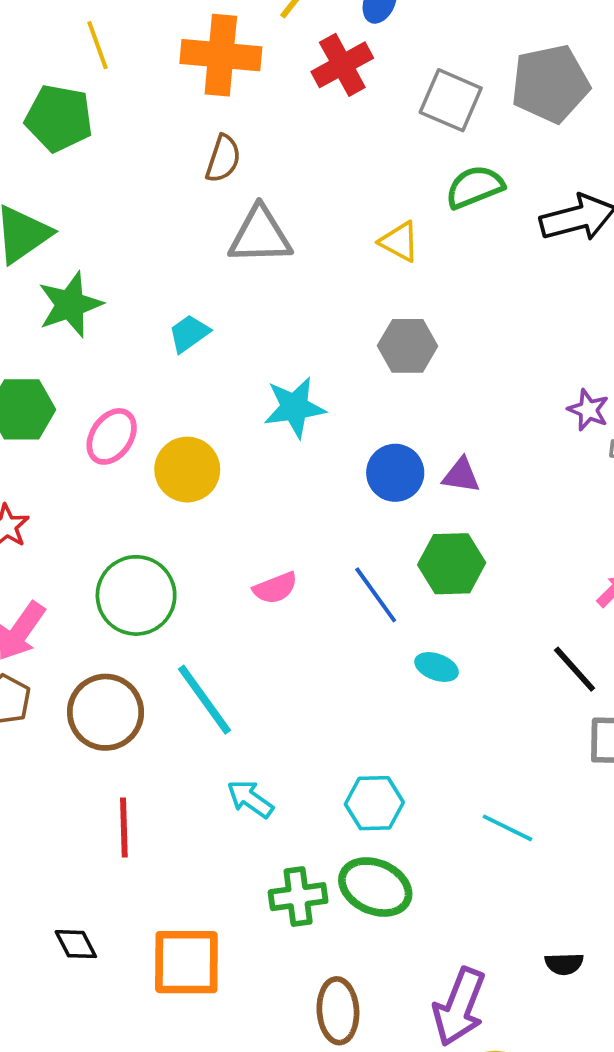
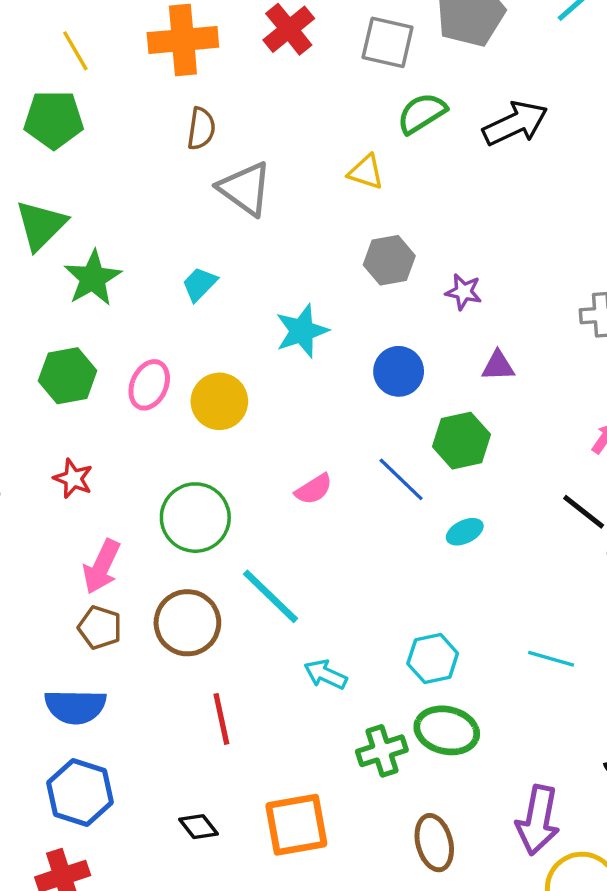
gray triangle: (260, 235) -> (245, 189), turned 48
purple star: (588, 410) -> (464, 292), moved
purple triangle: (461, 475) -> (498, 366), moved
cyan ellipse: (437, 667) -> (465, 532), turned -36

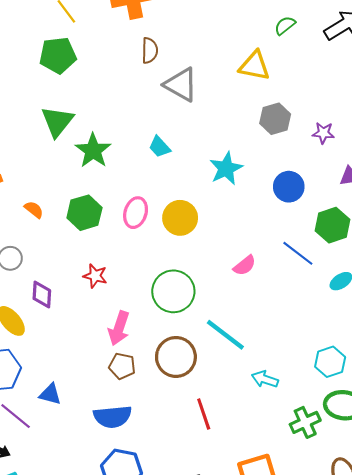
green semicircle: (422, 113) -> (285, 25), size x0.7
yellow triangle: (366, 172) -> (254, 66), size x1.4
cyan trapezoid: (200, 284) -> (160, 147), turned -80

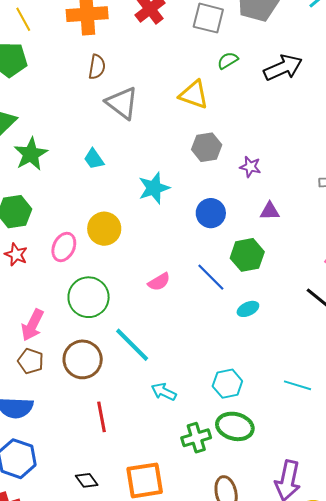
pink ellipse: (136, 213) -> (64, 247), moved
red star: (95, 276) -> (16, 255), moved

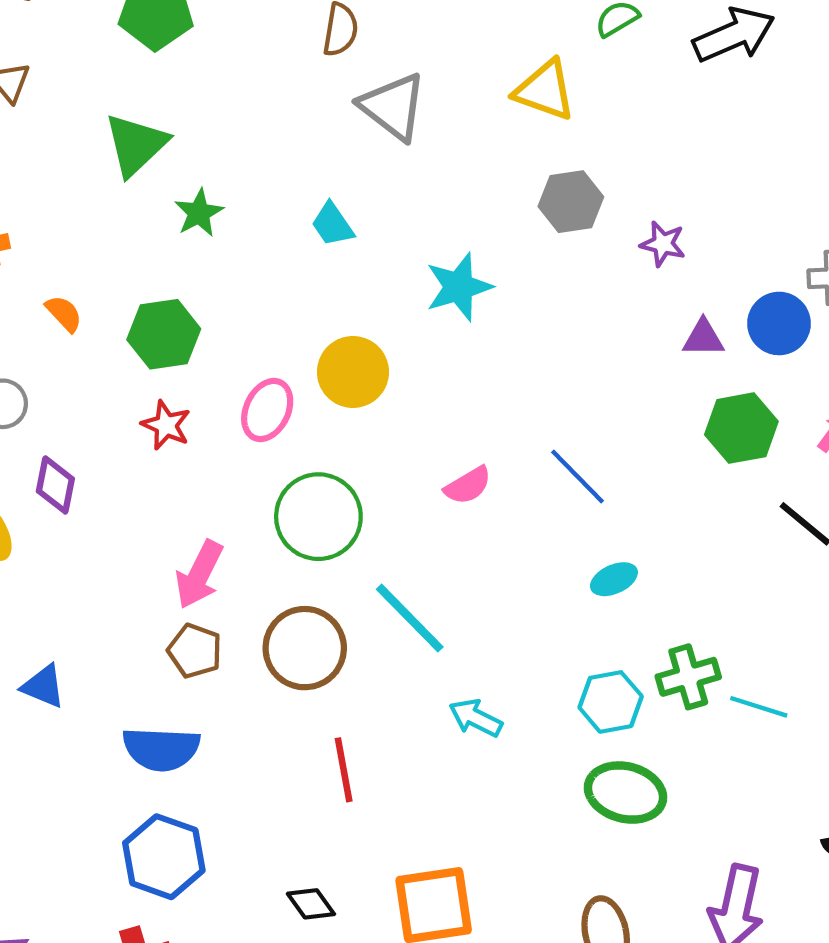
green star: (31, 154) -> (199, 213), size x0.7
blue circle: (211, 213) -> (779, 323), moved
green hexagon: (247, 255) -> (741, 428), moved
cyan ellipse: (248, 309) -> (614, 579), moved
green cross: (196, 438) -> (688, 677), moved

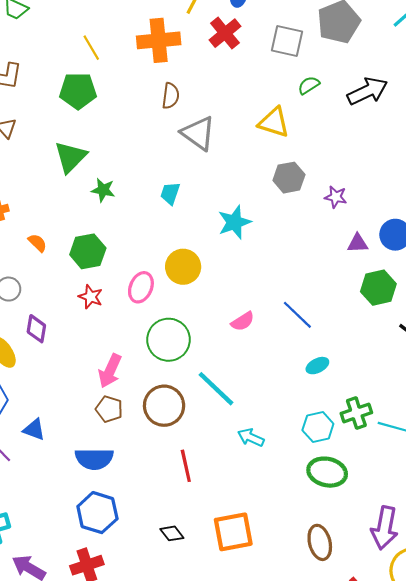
green star: (199, 213) -> (103, 190), turned -30
cyan trapezoid: (332, 224) -> (170, 193), turned 55

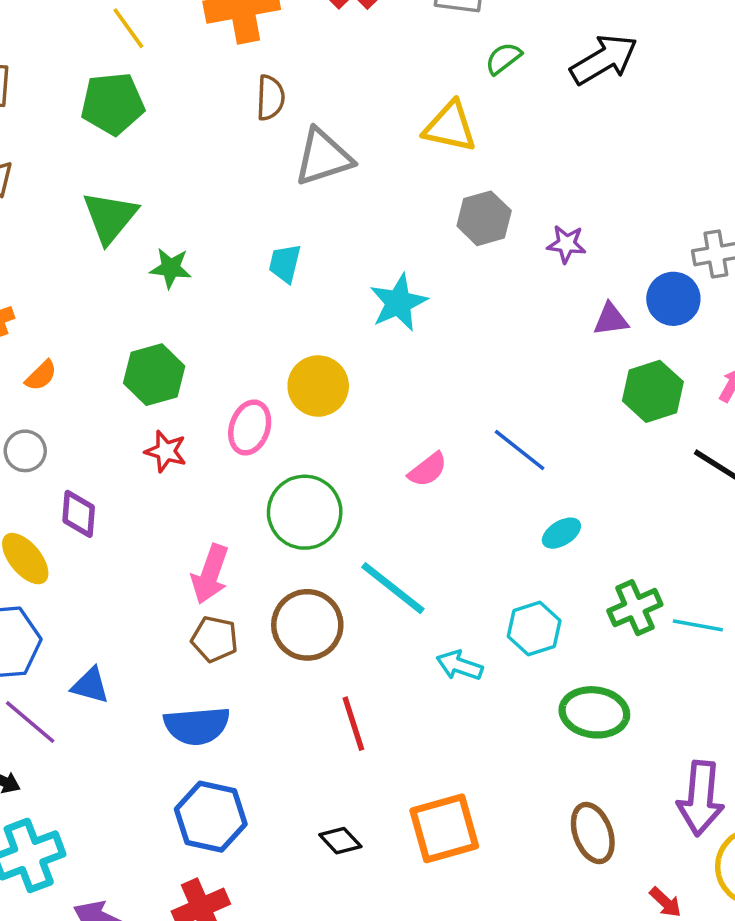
gray triangle: (198, 133) -> (323, 157), turned -48
orange semicircle: (37, 243) -> (41, 376), moved, turned 96
cyan hexagon: (318, 427) -> (534, 628), moved

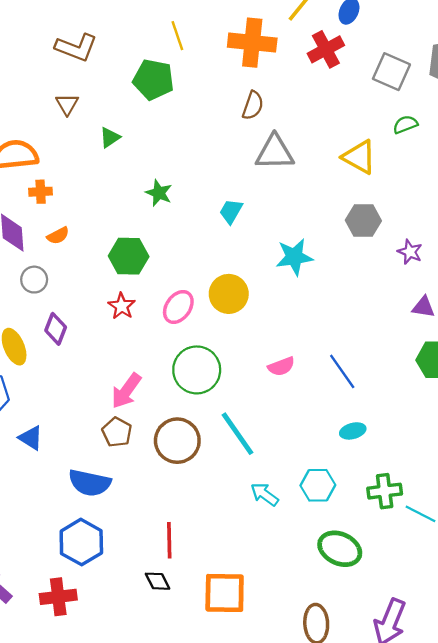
green triangle: (110, 217) -> (110, 137), moved, size x0.6
red line: (353, 724) -> (169, 540), moved

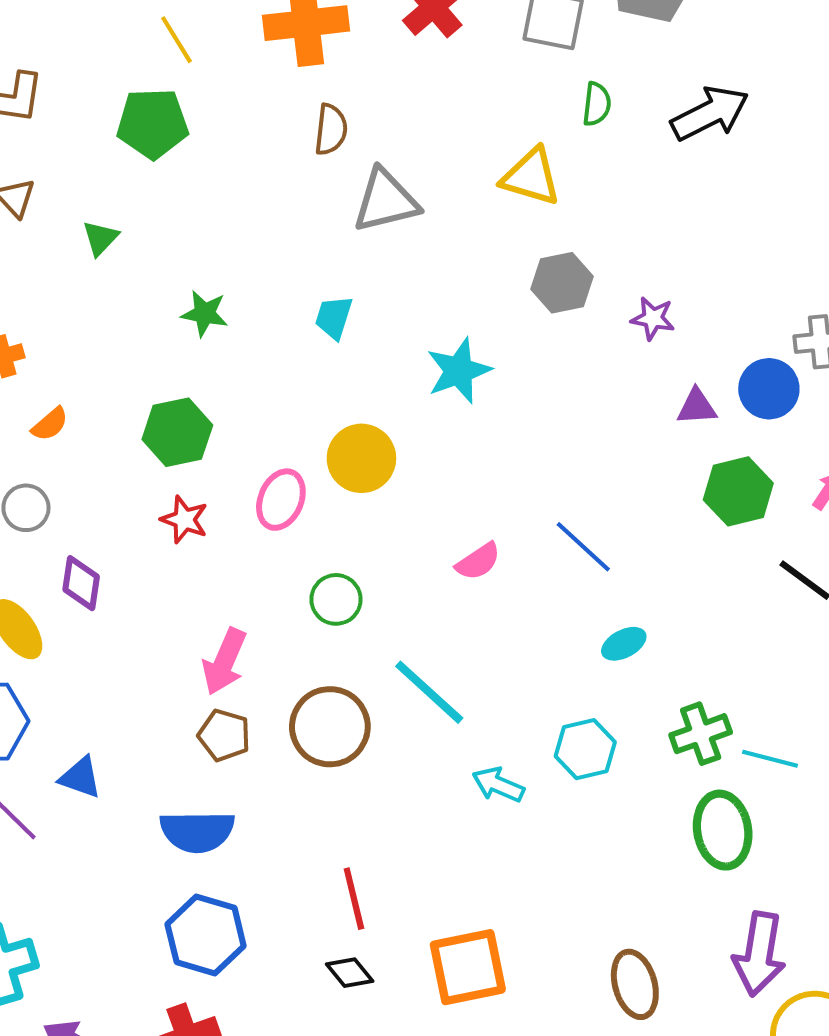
green semicircle: (405, 124) -> (597, 104), turned 130
green circle: (197, 370) -> (336, 599), size x0.6
green ellipse: (340, 549) -> (723, 830), moved, turned 69

